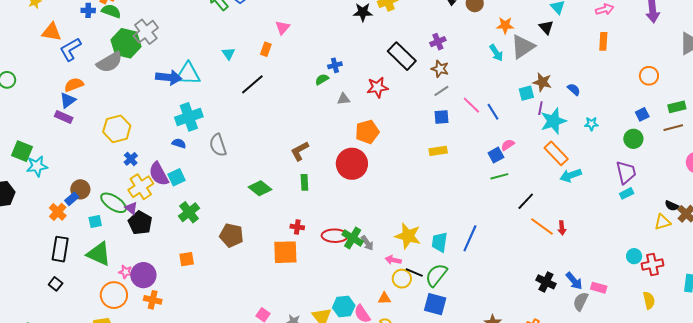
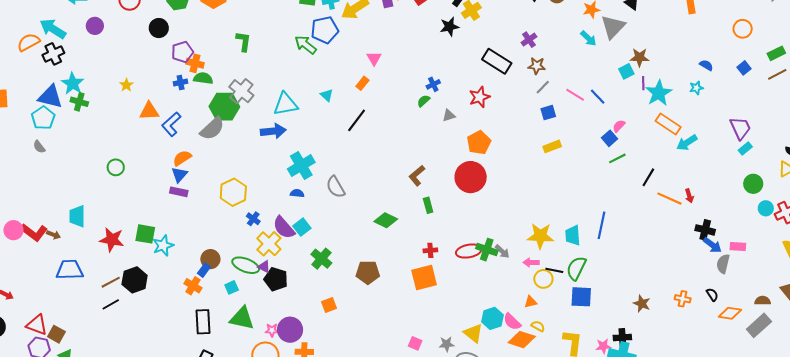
orange rectangle: (266, 49) -> (362, 83), turned 32
cyan triangle: (188, 74) -> (286, 104), moved
blue semicircle: (574, 89) -> (706, 65), moved
green circle: (633, 139) -> (753, 184), moved
black cross: (546, 282) -> (705, 230), moved

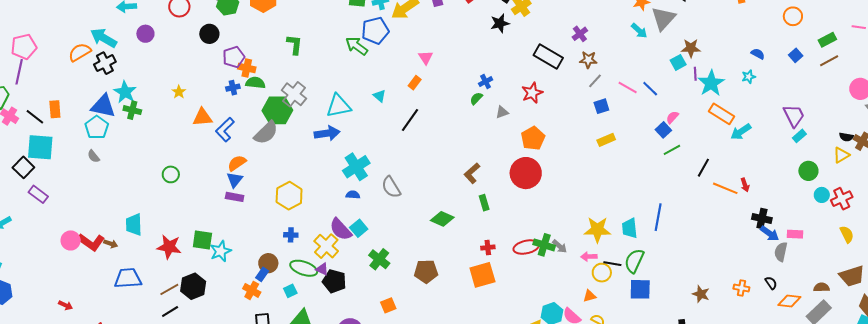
blue cross: (253, 219) -> (291, 235), moved, turned -32

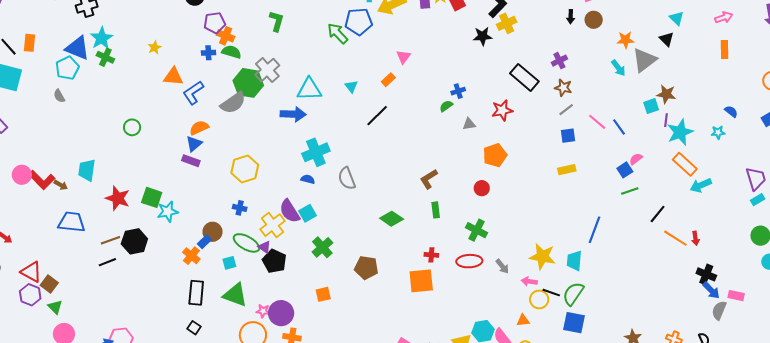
red circle: (526, 173) -> (482, 188), size x0.5
blue line: (658, 217) -> (595, 230), moved
green cross: (544, 245) -> (477, 230), moved

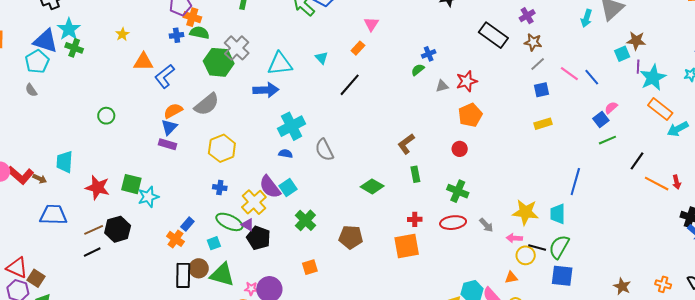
cyan arrow: (618, 68) -> (586, 18), turned 60
gray semicircle: (233, 103) -> (207, 104), moved
red star: (502, 110) -> (467, 81), moved
brown circle: (213, 232) -> (199, 268), moved

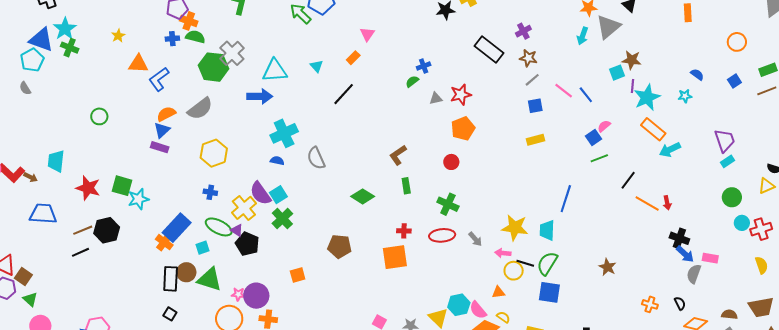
green cross: (305, 220) -> (282, 219), moved
blue rectangle: (187, 224) -> (177, 228), size x2.0
brown star: (622, 286) -> (607, 267), moved

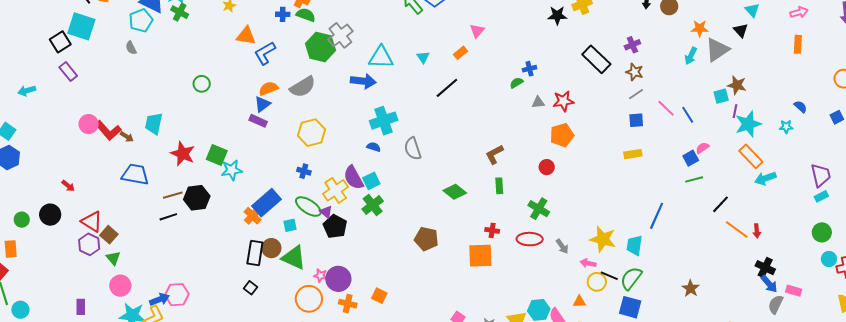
orange square: (298, 275) -> (379, 296), moved, turned 35

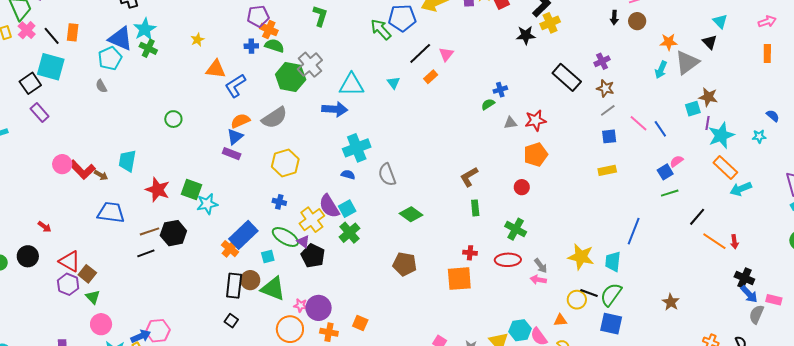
black line: (447, 88) -> (420, 53), moved
green diamond: (455, 192) -> (411, 214), moved
pink arrow: (588, 263) -> (538, 280), moved

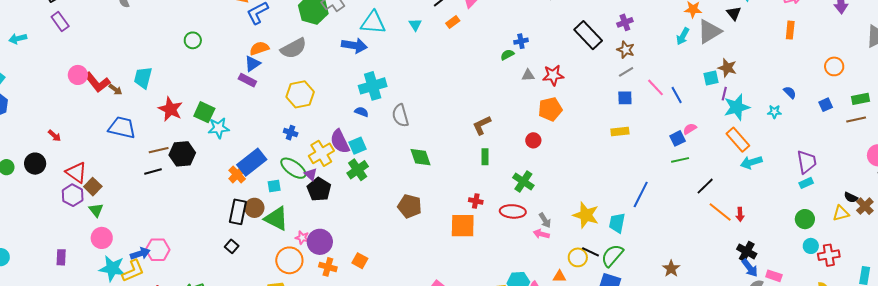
green diamond: (411, 214) -> (421, 157), turned 30

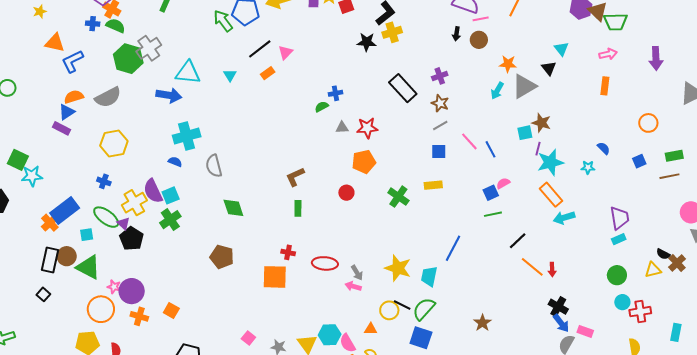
green cross: (523, 181) -> (398, 197), moved

